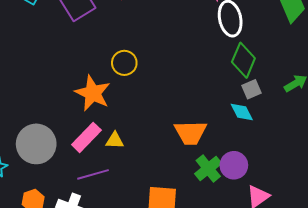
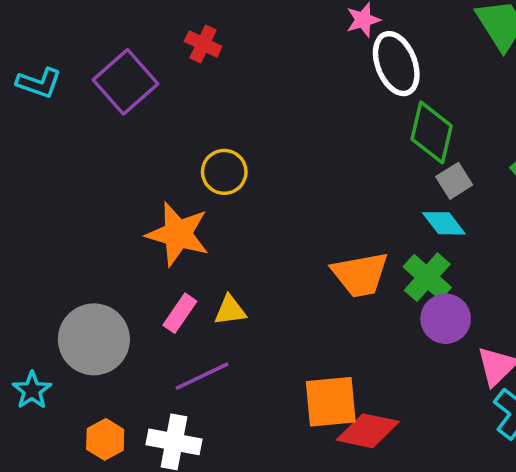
pink rectangle: (86, 137) -> (180, 313), size x0.7
green cross: (208, 168) -> (427, 277), moved

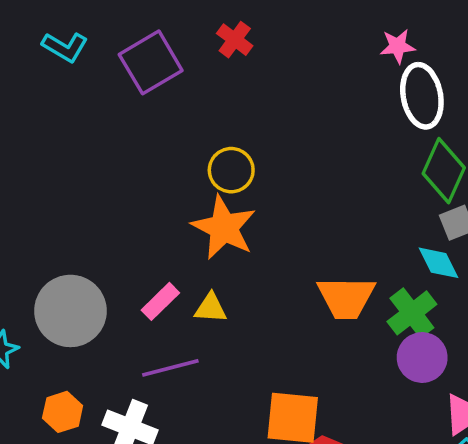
orange star: (178, 234) -> (224, 228), moved

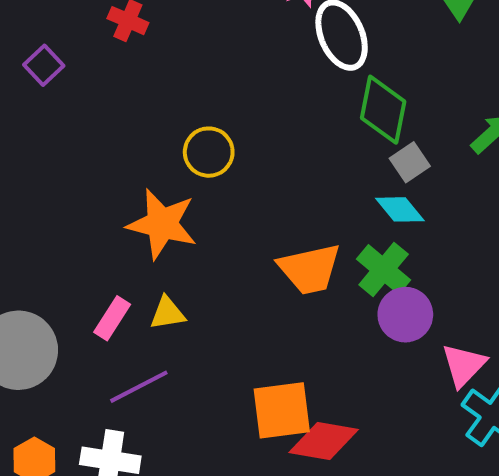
purple square: (151, 62) -> (44, 65), size x0.6
yellow circle: (231, 170) -> (209, 152), moved

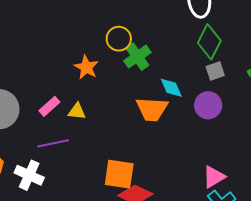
cyan diamond: (400, 209) -> (171, 88), moved
orange star: (162, 224) -> (86, 67), size x0.7
green cross: (384, 269) -> (137, 57), moved
purple circle: (405, 315) -> (208, 105), moved

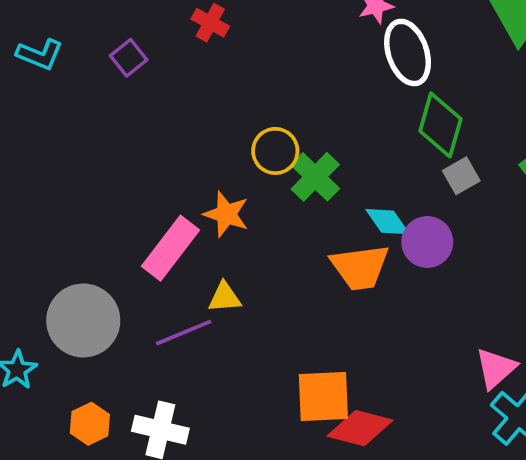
purple circle: (208, 105) -> (427, 242), moved
pink rectangle: (49, 106) -> (171, 248), moved, size x1.6
purple line: (53, 143) -> (184, 333), moved

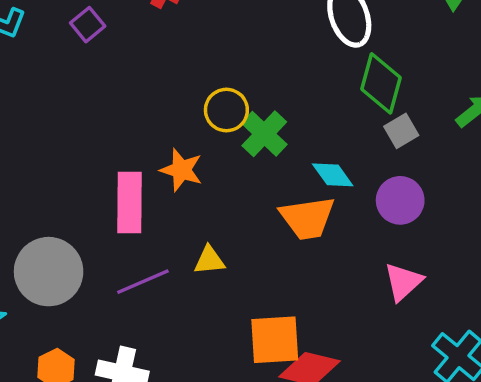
purple circle: (427, 242) -> (400, 200), moved
pink rectangle: (171, 248) -> (130, 203), turned -36
yellow triangle: (225, 297) -> (209, 260), moved
pink triangle: (496, 368) -> (403, 282), moved

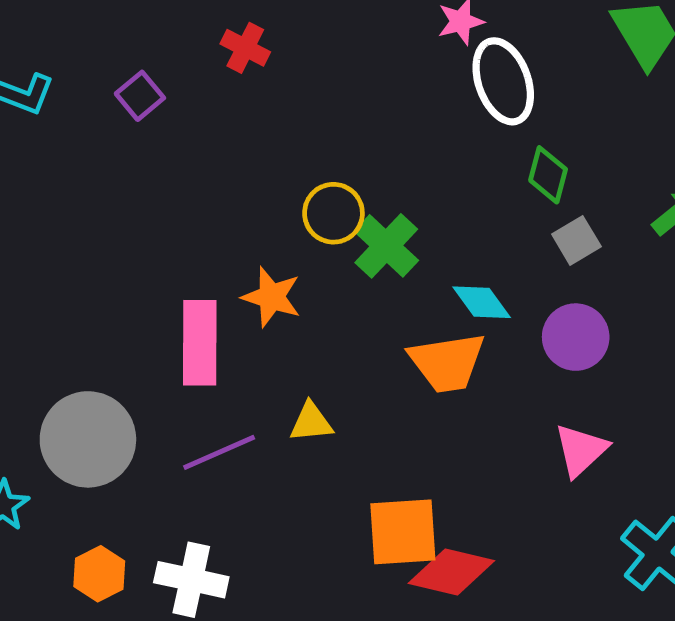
green diamond: (381, 83) -> (548, 175), size x0.7

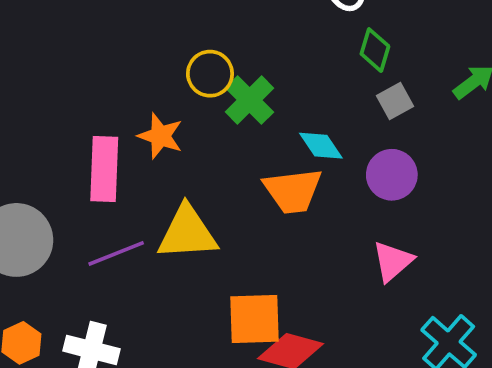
yellow triangle: (311, 422) -> (187, 233), size x1.8

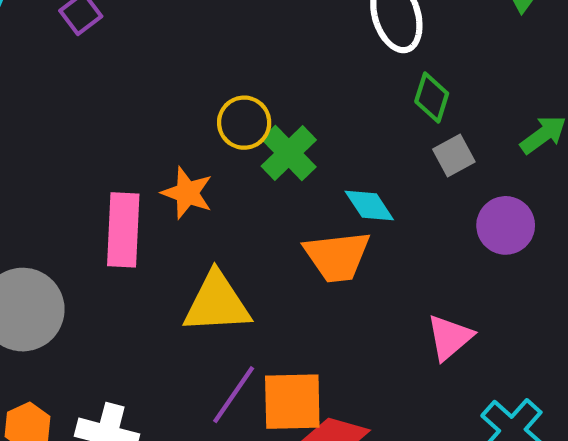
purple circle: (392, 175) -> (506, 225), moved
purple line: (116, 253) -> (234, 395), moved, turned -34

